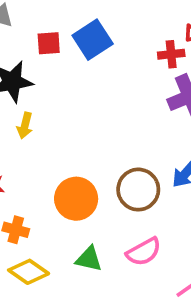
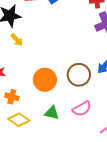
yellow arrow: (25, 126) -> (17, 40), turned -56

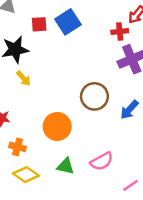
brown circle: (79, 75) -> (94, 96), moved

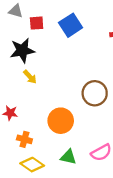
red square: (39, 24) -> (37, 23), moved

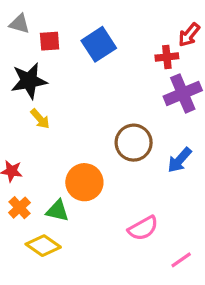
orange cross: (24, 139) -> (19, 208), moved, turned 32
green triangle: (68, 157) -> (57, 211), moved

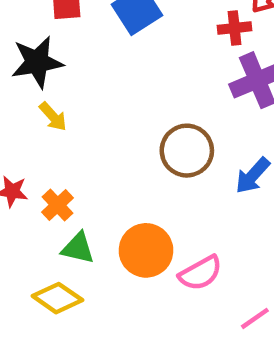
orange circle: (84, 182) -> (146, 250), moved
orange cross: (19, 208) -> (57, 205), moved

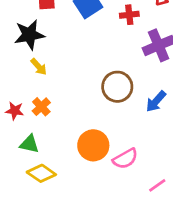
red cross: (234, 28) -> (129, 15), moved
orange cross: (57, 205) -> (41, 107), moved
green triangle: (78, 248) -> (29, 144), moved

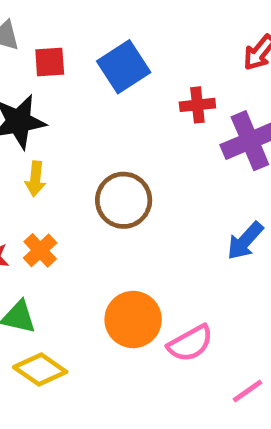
red cross: (129, 15) -> (197, 105), moved
yellow arrow: (39, 67) -> (35, 179), turned 48
brown circle: (117, 87) -> (124, 200), moved

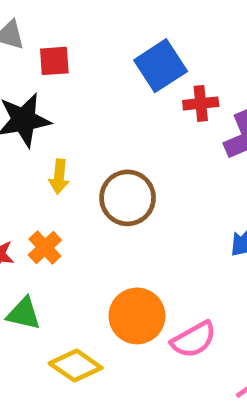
blue square: (124, 67) -> (161, 66), moved
yellow arrow: (35, 179) -> (59, 177), moved
yellow diamond: (40, 370) -> (76, 366), moved

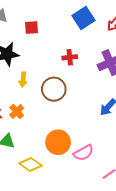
red square: (54, 61) -> (32, 28), moved
blue square: (161, 66) -> (84, 18), moved
red cross: (201, 103) -> (70, 57), moved

